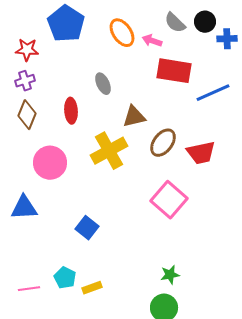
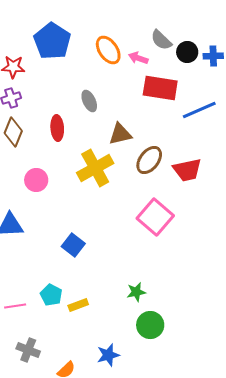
black circle: (205, 22) -> (187, 52), moved
pink circle: (50, 163) -> (36, 180), size x0.7
green star: (170, 275) -> (136, 292), moved

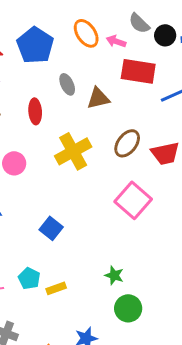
blue pentagon: (52, 41) -> (35, 45), moved
brown triangle: (120, 134) -> (98, 98), moved
green star: (136, 292) -> (114, 275), turned 30

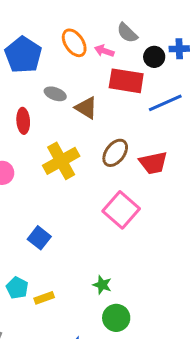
black circle: (165, 35) -> (154, 57), moved
gray ellipse: (67, 84) -> (55, 94), turned -45
brown triangle: (98, 98) -> (86, 108), turned 45

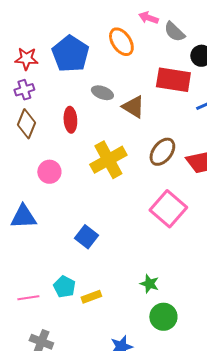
pink arrow: (104, 51) -> (148, 18), moved

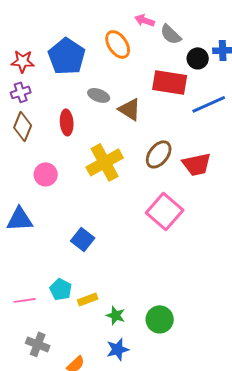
green star: (149, 284) -> (116, 315), moved

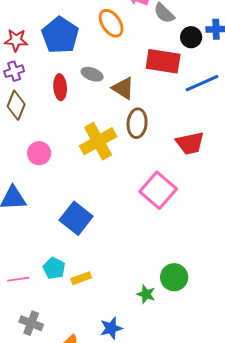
red ellipse: (67, 122) -> (60, 87), moved
brown ellipse: (159, 154) -> (137, 123), moved, turned -32
blue square: (83, 239) -> (76, 218), size x1.4
green star: (116, 315) -> (146, 294), moved
green circle: (160, 319) -> (174, 277), moved

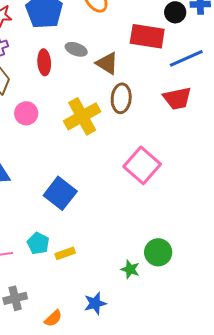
red trapezoid: (190, 143) -> (177, 98), moved
pink circle: (39, 153) -> (26, 113), moved
gray cross: (31, 323) -> (15, 298), turned -35

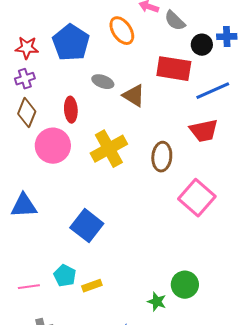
red ellipse: (44, 62) -> (71, 110), moved
brown ellipse: (121, 98) -> (162, 157), moved
pink circle: (26, 113) -> (53, 146), size x1.5
pink square: (142, 165) -> (197, 198), moved

